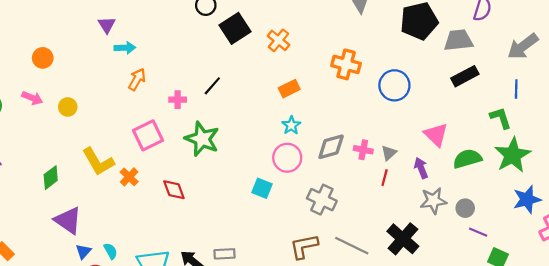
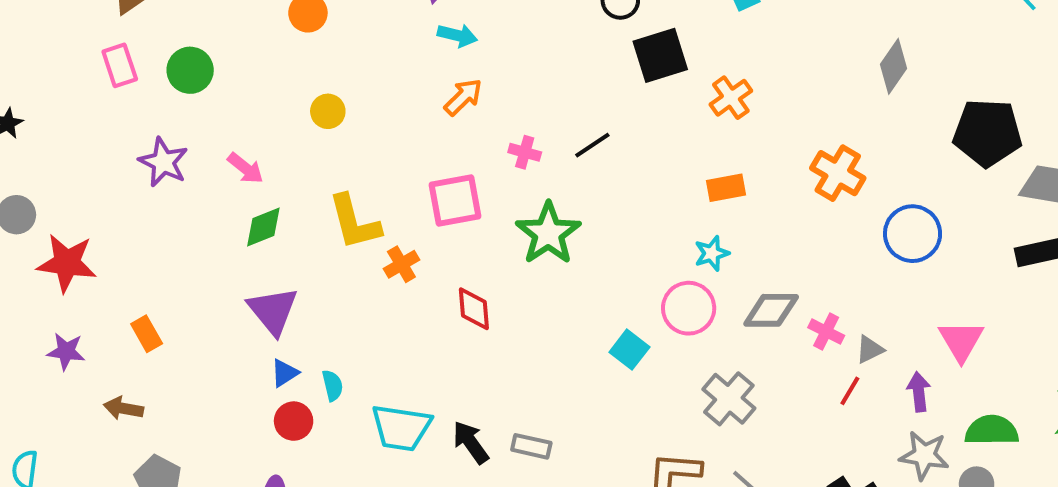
pink arrow: (32, 98) -> (245, 168), moved
green semicircle: (467, 159) -> (992, 430), moved

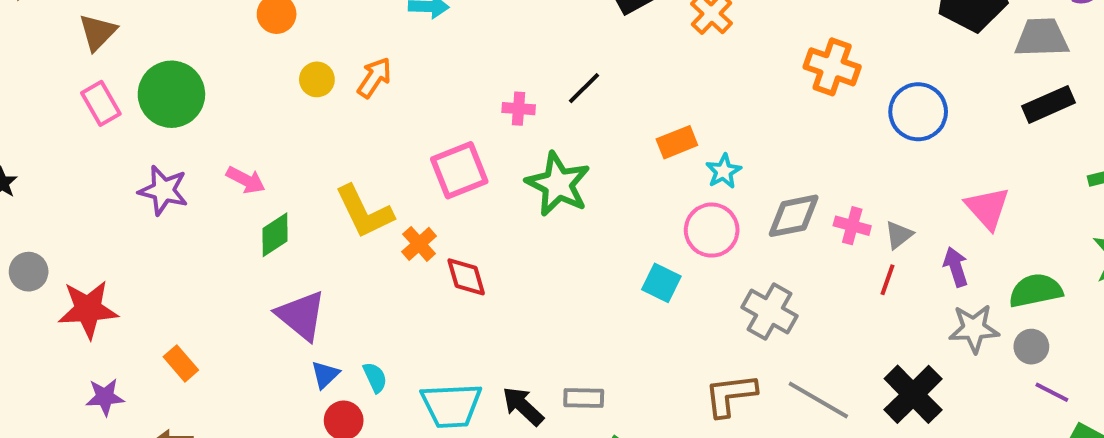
green circle: (190, 70) -> (171, 94), size x1.4
orange arrow: (463, 97) -> (374, 78), moved
yellow circle: (328, 111) -> (317, 79), moved
orange rectangle: (726, 188) -> (677, 142), moved
red diamond: (474, 309) -> (466, 277), moved

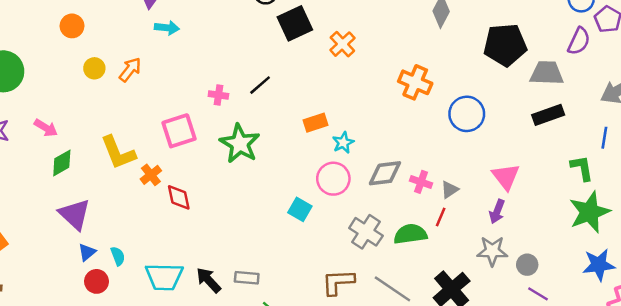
purple arrow: (956, 267) -> (497, 211), moved, turned -145
green semicircle: (1036, 291) -> (410, 234), moved

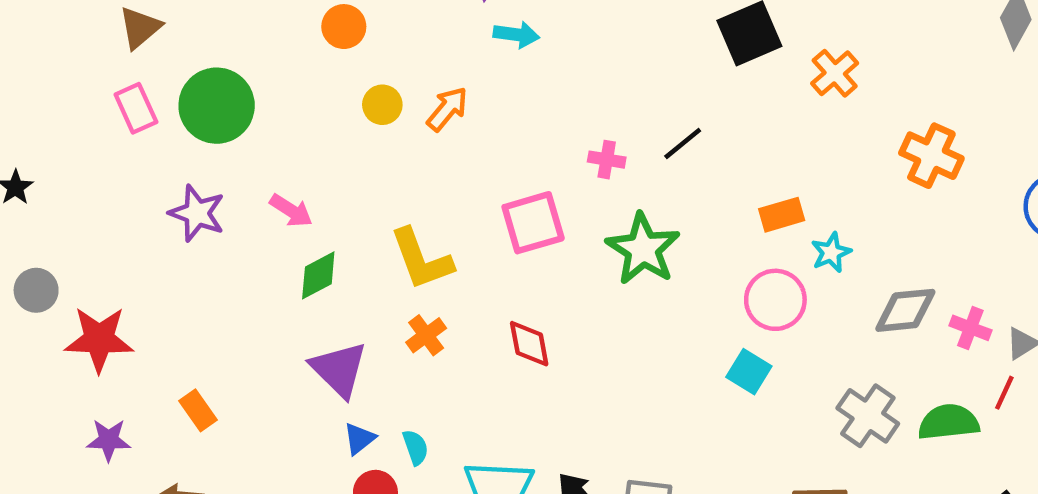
orange cross: (415, 82) -> (931, 156), moved
orange cross: (151, 175) -> (426, 335), moved
pink circle: (333, 179) -> (775, 300), moved

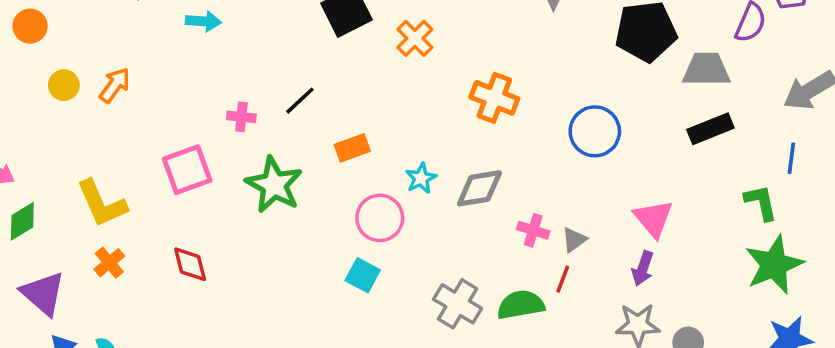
cyan arrow: (516, 35) -> (203, 21), moved
orange rectangle: (782, 215) -> (352, 148), moved
gray diamond: (905, 310) -> (479, 188), moved

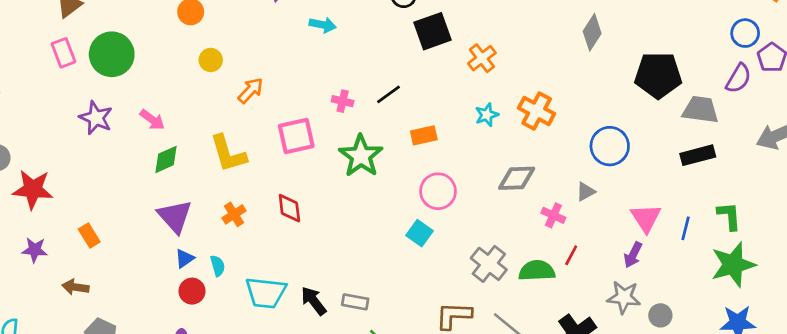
orange arrow: (115, 85) -> (251, 90), moved
blue line: (791, 158) -> (686, 228), moved
cyan star: (421, 178) -> (487, 115), moved
gray triangle: (574, 240) -> (586, 192), moved
orange cross: (109, 263) -> (234, 214), moved

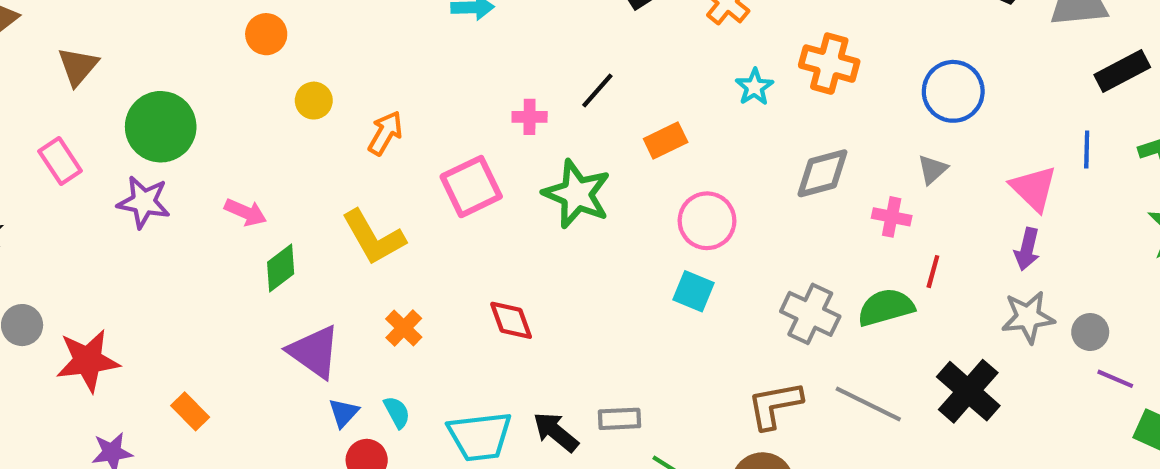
pink rectangle: (63, 53) -> (60, 161), moved
purple star: (96, 118) -> (144, 202), moved
black rectangle: (698, 155) -> (1122, 71), moved
red diamond: (289, 208) -> (511, 320), moved
blue line: (686, 228) -> (1087, 149), moved

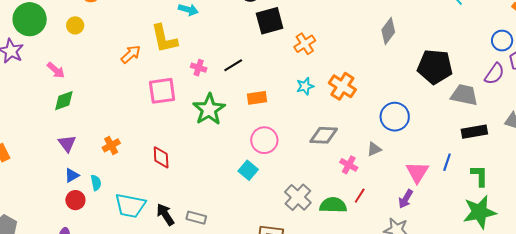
yellow circle: (314, 101) -> (75, 25), moved
yellow L-shape: (373, 237) -> (164, 39), moved
purple triangle: (314, 352) -> (67, 143), size x0.7

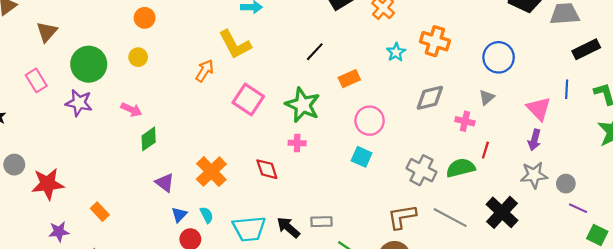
pink cross: (199, 68) -> (297, 143), moved
pink square: (162, 91) -> (248, 100), turned -32
orange cross: (111, 145) -> (211, 172), size x1.6

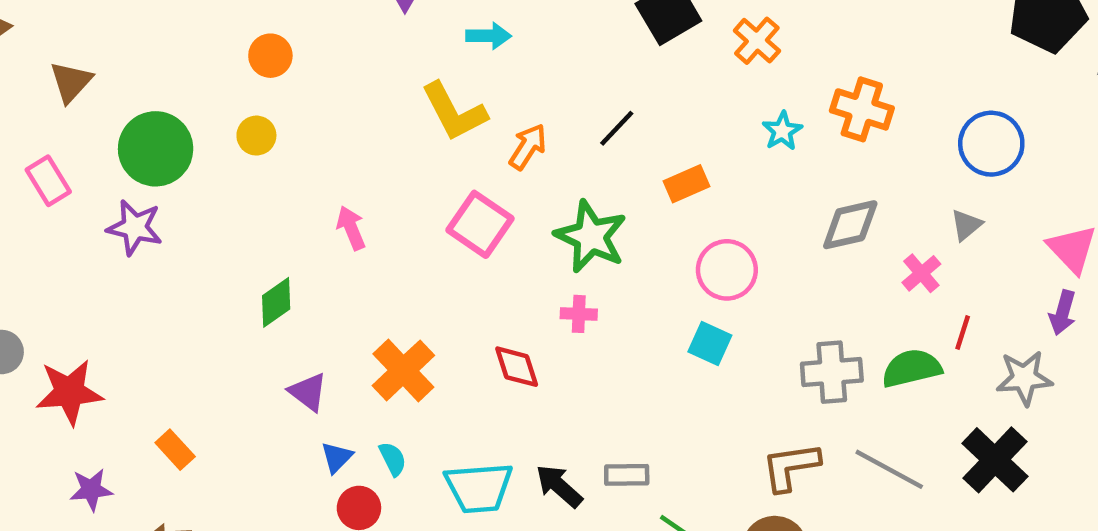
orange arrow: (205, 71) -> (528, 147), moved
pink arrow: (131, 110) -> (351, 228), moved, turned -138
pink cross: (465, 121) -> (921, 273), turned 36
gray cross: (422, 170) -> (832, 372), turned -32
gray star: (534, 175) -> (1024, 378), moved

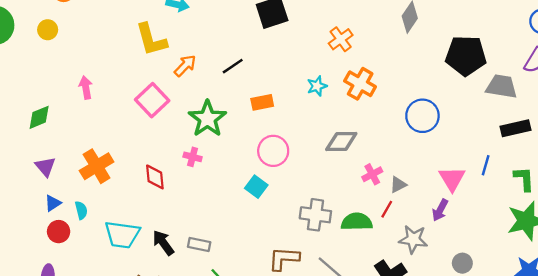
orange cross: (757, 41) -> (341, 39), moved
gray triangle: (966, 225) -> (398, 185), moved

